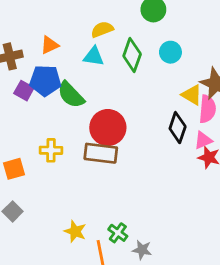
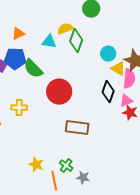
yellow semicircle: (102, 29) -> (65, 29), moved
cyan circle: (170, 52) -> (108, 54), moved
brown rectangle: (101, 153) -> (77, 128), moved

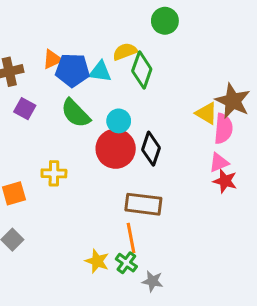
cyan circle: (108, 54) -> (119, 121), moved
blue pentagon: (15, 59) -> (72, 70), moved
black diamond: (108, 92) -> (151, 149), moved
yellow star: (36, 165) -> (97, 261), moved
orange line: (54, 181) -> (131, 238), moved

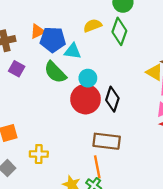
green diamond: (142, 70) -> (119, 31), moved
cyan triangle: (100, 72) -> (73, 51), moved
yellow cross: (54, 173) -> (39, 154), moved

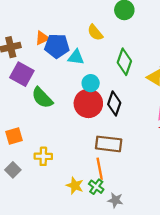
yellow semicircle: (93, 26) -> (95, 32), turned -108
green diamond: (119, 31) -> (124, 62), moved
purple square: (17, 69) -> (22, 74), size x1.5
green semicircle: (55, 72) -> (42, 98), moved

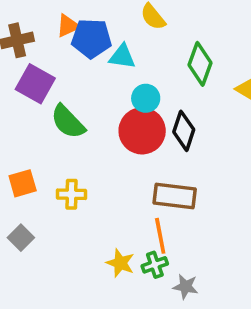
yellow cross: (43, 156) -> (71, 194), moved
green cross: (96, 187) -> (155, 265), turned 35

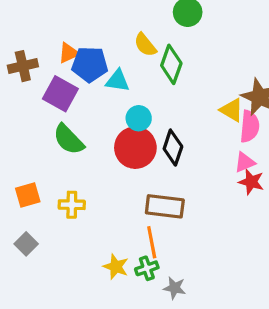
green diamond: (200, 64) -> (171, 64), moved
purple square: (35, 84) -> (60, 94), moved

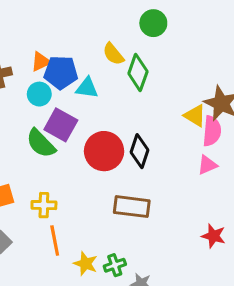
purple square: (60, 94) -> (61, 125), moved
cyan circle: (139, 118) -> (39, 94), moved
red star: (251, 182) -> (213, 236), moved
orange line: (152, 242) -> (55, 241), moved

